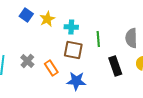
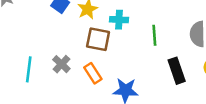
brown square: (73, 50) -> (98, 39), moved

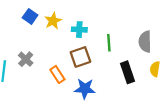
brown square: (98, 39) -> (80, 57), moved, turned -30
gray cross: (61, 64) -> (26, 59), moved

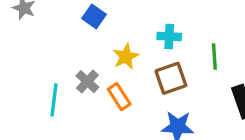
yellow star: (53, 21) -> (126, 57), moved
orange rectangle: (57, 74) -> (119, 97), moved

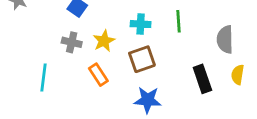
green line: (214, 57) -> (179, 21), moved
gray cross: (87, 82) -> (72, 42), moved, turned -30

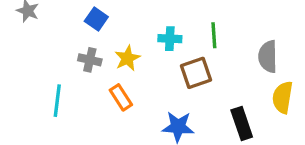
brown square: (142, 59) -> (196, 73), moved
yellow semicircle: (238, 75) -> (283, 97), size x1.4
black rectangle: (202, 79) -> (242, 124), moved

